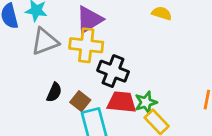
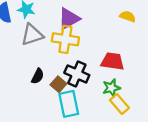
black cross: (113, 71) -> (77, 74), moved
red trapezoid: (122, 102) -> (113, 61), moved

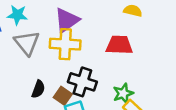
gray triangle: (32, 35) -> (27, 43), turned -45
red trapezoid: (113, 61) -> (119, 45), moved

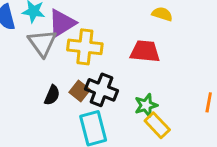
purple triangle: (67, 20) -> (62, 23), moved
brown square: (63, 96) -> (80, 91), moved

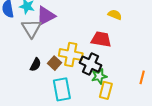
yellow cross: (85, 47) -> (71, 55), moved
black cross: (101, 90) -> (90, 64), moved
yellow rectangle: (157, 125) -> (106, 90), turned 54

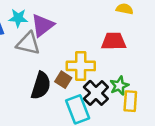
gray triangle: (31, 28) -> (28, 43), turned -35
black cross: (90, 64) -> (96, 93), moved, turned 30
black semicircle: (35, 65) -> (41, 86), size x1.6

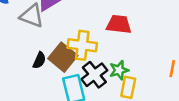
brown square: (63, 80) -> (63, 57), size x1.6
black semicircle: (41, 86) -> (39, 60), size x0.6

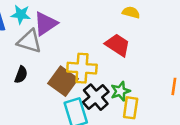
red trapezoid: (119, 24) -> (118, 45), turned 30
black semicircle: (39, 60) -> (21, 75), moved

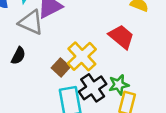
yellow cross: (82, 68) -> (82, 56), turned 36
brown square: (63, 81) -> (61, 67), size x0.6

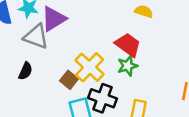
green star: (119, 85) -> (128, 66), moved
black cross: (93, 88) -> (103, 98), turned -32

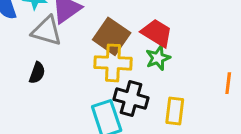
yellow cross: (90, 67) -> (113, 63), turned -36
brown square: (69, 80) -> (112, 36), moved, size x1.6

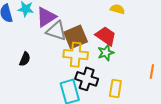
gray triangle: (47, 31) -> (56, 31), moved
brown square: (112, 36) -> (76, 37), turned 30

